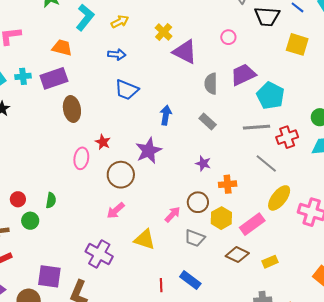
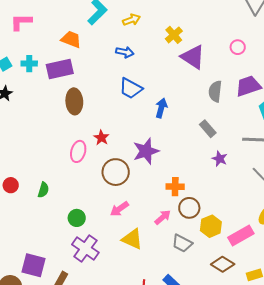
blue arrow: (166, 115) -> (161, 108), moved
purple star: (203, 163) -> (220, 159), moved
orange cross: (228, 184) -> (175, 187), moved
pink arrow: (116, 211) -> (119, 209), moved
green circle: (30, 221) -> (77, 218), moved

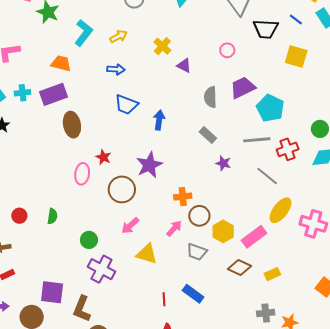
purple triangle: (193, 57) -> (184, 66), size x0.6

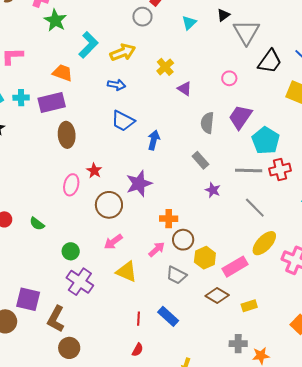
black trapezoid: (266, 29) -> (270, 61), turned -64
yellow arrow: (119, 36) -> (123, 52), size x1.4
purple trapezoid: (243, 88) -> (240, 117), turned -36
red cross: (288, 149) -> (280, 170), moved
green semicircle: (52, 216) -> (37, 224), turned 112

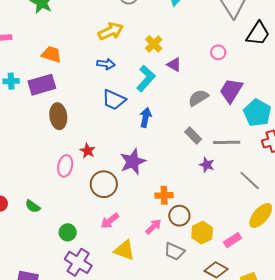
cyan L-shape: (88, 45) -> (146, 78), moved
gray semicircle: (207, 123) -> (198, 98), turned 55
gray line: (249, 171) -> (227, 142), moved
pink rectangle: (235, 267) -> (233, 240), size x0.7

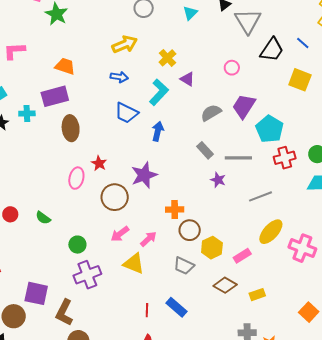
cyan cross: (11, 81) -> (27, 114), moved
gray line: (250, 180) -> (261, 196), turned -65
pink arrow: (153, 227) -> (148, 239), moved
purple cross: (78, 262) -> (87, 275), turned 36

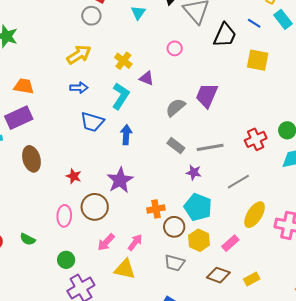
pink circle: (232, 68) -> (175, 48), moved
brown ellipse: (71, 128) -> (31, 159), moved
cyan pentagon: (270, 129) -> (198, 207), moved
pink ellipse: (76, 178) -> (64, 216), moved

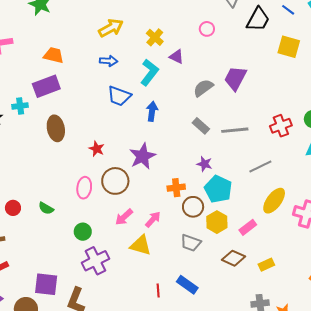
purple star: (194, 172) -> (204, 164), moved

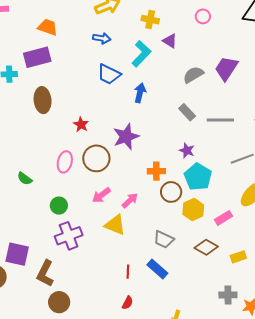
yellow cross: (155, 37) -> (150, 20), turned -36
gray trapezoid: (191, 243) -> (164, 239), moved

